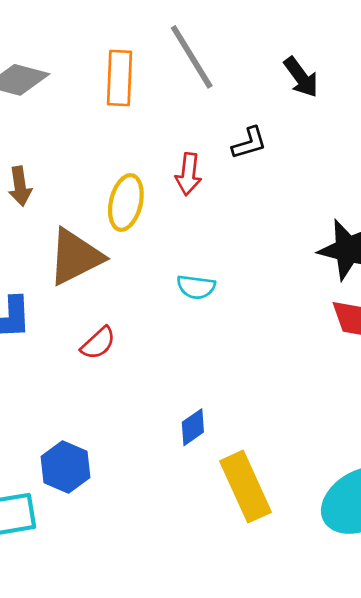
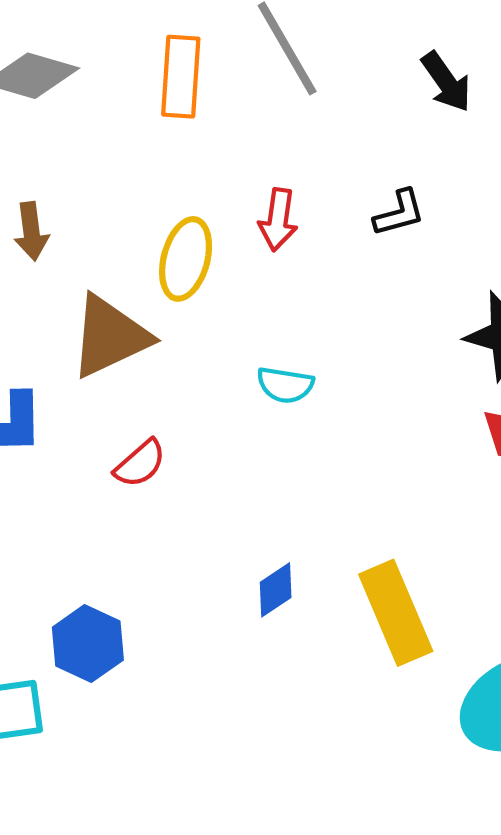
black L-shape: (249, 143) -> (399, 213), moved
yellow rectangle: (245, 487) -> (396, 613), moved

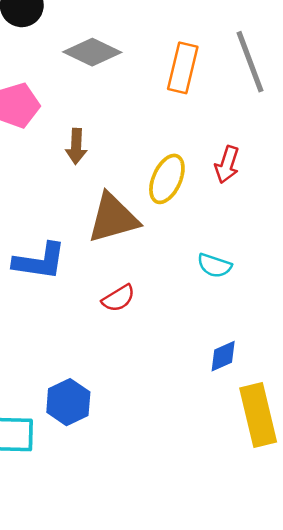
blue diamond: (276, 590) -> (223, 356), moved

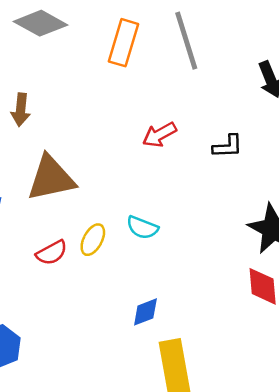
red arrow: (227, 165) -> (159, 135), turned 40
yellow ellipse: (167, 179) -> (93, 240), moved, size x0.7

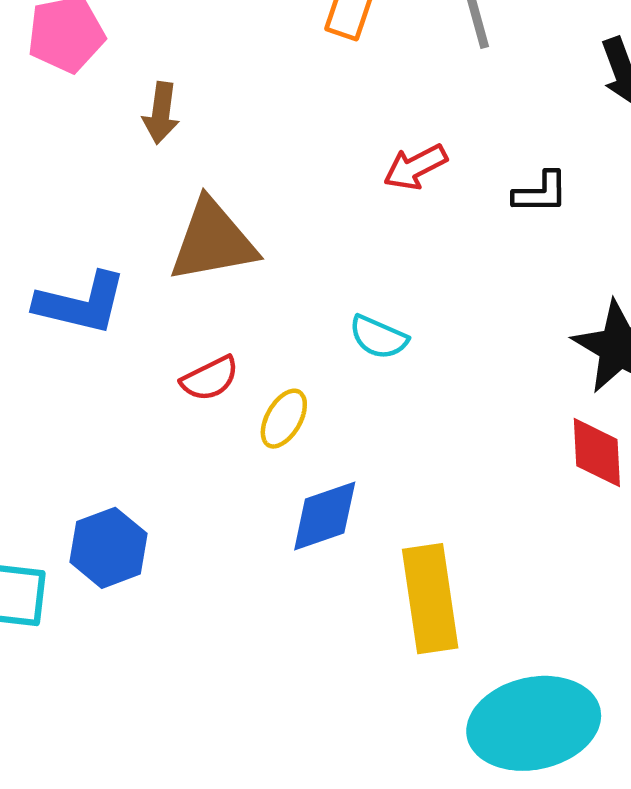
yellow ellipse: (93, 240) -> (284, 419), moved
blue diamond: (145, 312) -> (325, 516), moved, size x1.4

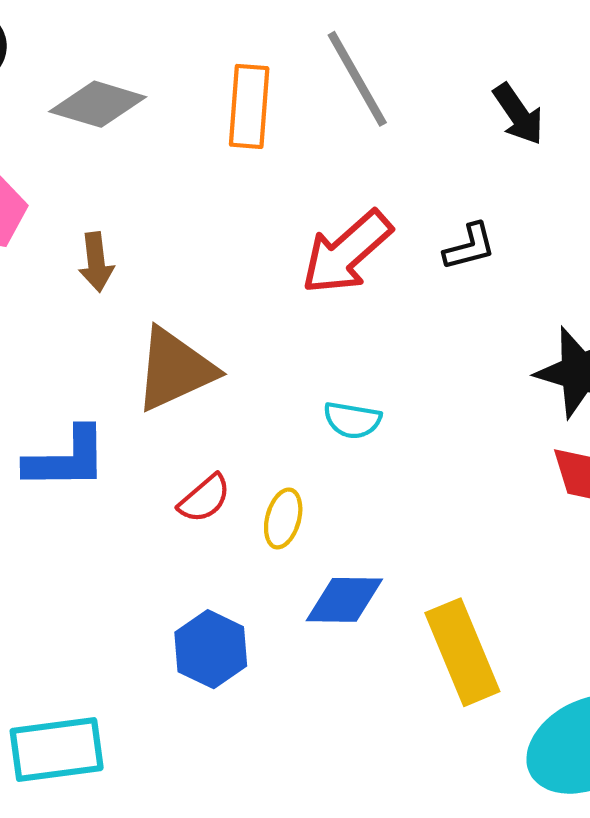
red arrow: (415, 167) -> (347, 252), size x1.6
blue diamond: (325, 516) -> (344, 600), turned 34
blue hexagon: (109, 548) -> (211, 649), moved

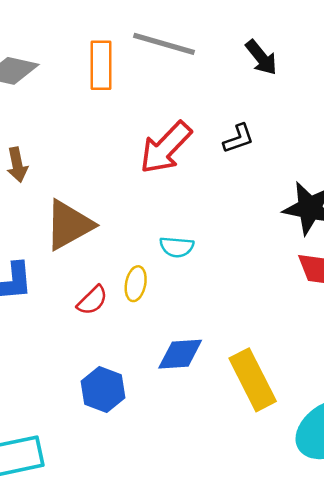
gray line: (357, 79) -> (164, 44), turned -40
yellow ellipse: (283, 518) -> (136, 284), moved

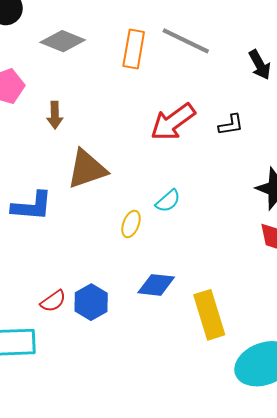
cyan semicircle: (177, 247) -> (168, 201), turned -56
red semicircle: (92, 300) -> (53, 301), moved

